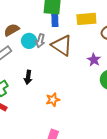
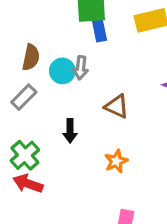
brown semicircle: (12, 30) -> (31, 57), turned 140
brown triangle: (62, 45) -> (117, 106), moved, size x0.7

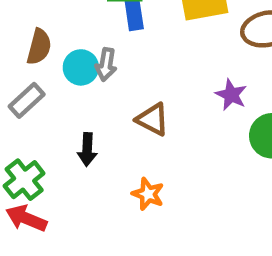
orange star: (116, 161) -> (148, 194), turned -30

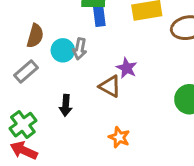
purple star: (231, 95) -> (127, 68), moved
orange star: (148, 194) -> (119, 137), moved

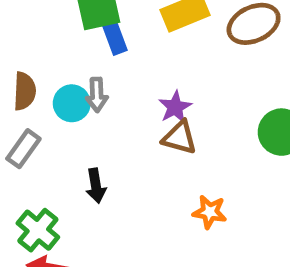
purple star: (127, 68) -> (175, 107), turned 30
brown triangle: (110, 86) -> (180, 138), moved
orange star: (119, 137) -> (210, 212), moved

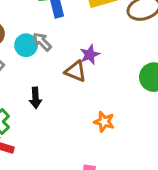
gray arrow: (97, 95) -> (42, 42), turned 132
brown triangle: (180, 138) -> (76, 71), moved

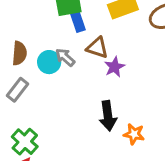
brown triangle: (76, 71) -> (97, 48), moved
black arrow: (35, 98) -> (108, 116), moved, size x1.4

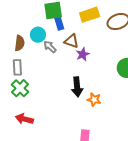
cyan circle: (49, 62) -> (38, 35), moved
gray rectangle: (17, 90) -> (17, 67), turned -42
green cross: (25, 142) -> (20, 88), moved

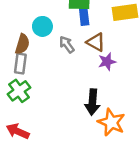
cyan circle: (38, 35) -> (42, 26), moved
brown semicircle: (20, 43) -> (22, 44), moved
orange star: (94, 100) -> (111, 122), size x1.5

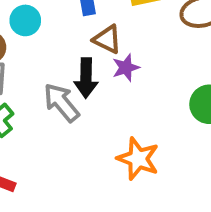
gray arrow: (67, 45) -> (61, 103), moved, size x1.5
black arrow: (92, 102) -> (86, 78), moved

